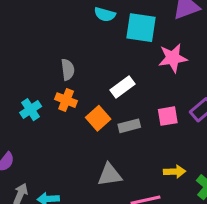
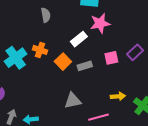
pink star: (173, 58) -> (100, 23), moved
gray semicircle: (68, 70) -> (46, 15), moved
cyan cross: (31, 110) -> (16, 58), size x1.5

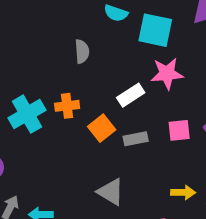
orange cross: (40, 50) -> (67, 106), turned -32
gray triangle: (73, 101) -> (111, 192), turned 36

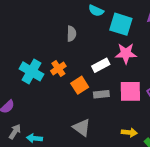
orange cross: (67, 106) -> (58, 68), turned -32
cyan cross: (27, 114) -> (32, 71), turned -35
pink square: (179, 130) -> (130, 91), size x1.5

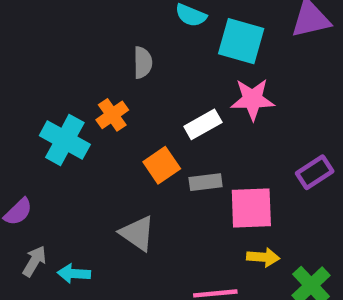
orange cross: (58, 68) -> (112, 115), moved
pink square: (130, 91) -> (251, 208), moved
gray triangle: (82, 128) -> (137, 233), moved

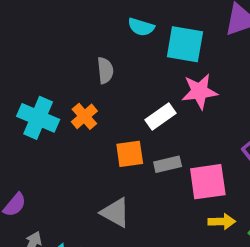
cyan cross: (65, 140) -> (38, 118), moved
orange square: (162, 165) -> (130, 154), turned 32

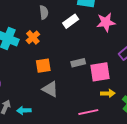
pink star: (199, 91) -> (106, 22), moved
white rectangle: (160, 116) -> (71, 21), moved
orange square: (130, 154) -> (43, 66), moved

